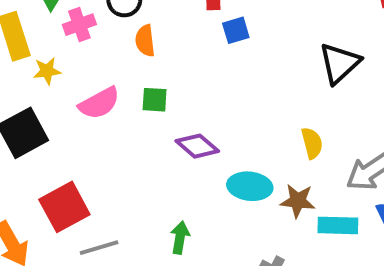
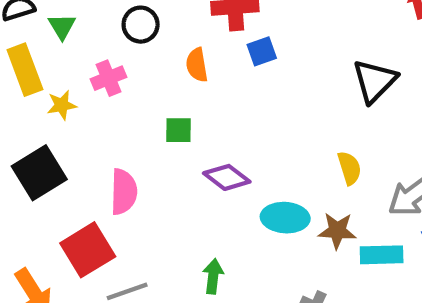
pink cross: (79, 25) -> (109, 78), moved
orange semicircle: (145, 41) -> (197, 65), moved
pink semicircle: (99, 103) -> (124, 192), moved, turned -57

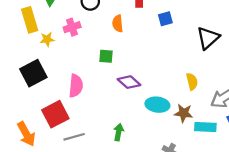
blue square: (262, 51) -> (165, 19), moved

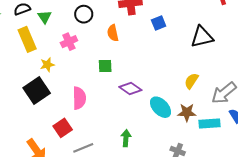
black triangle: (208, 38) -> (202, 37), turned 35
yellow star: (47, 39) -> (47, 65), moved
yellow semicircle: (192, 82) -> (191, 81), turned -126
cyan ellipse: (157, 105) -> (160, 107), turned 45
red square: (55, 114) -> (63, 128), size x0.7

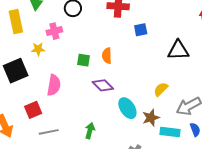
orange semicircle: (113, 33) -> (107, 56), moved
yellow star: (47, 65) -> (38, 49), moved
brown star: (187, 112) -> (151, 118), turned -30

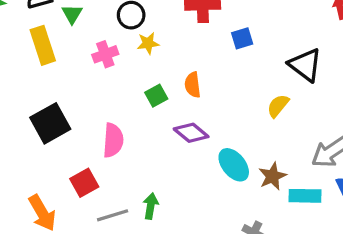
yellow star: (38, 49) -> (148, 43), moved
black triangle: (178, 50) -> (305, 65), turned 45
green square: (84, 60) -> (156, 96), turned -32
yellow semicircle: (161, 89) -> (278, 106), moved
green arrow: (90, 131) -> (151, 206), moved

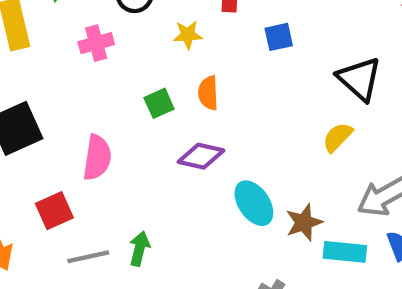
yellow star: (148, 43) -> (188, 35), moved
yellow semicircle: (278, 106) -> (338, 137), moved
purple diamond: (191, 133) -> (201, 156), turned -32

